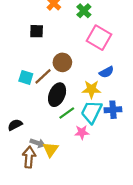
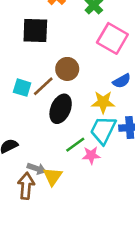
black square: (37, 31) -> (35, 30), size x1.5
green line: (67, 113) -> (75, 145), moved

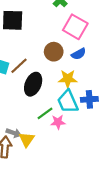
brown circle: (67, 69) -> (54, 52), moved
blue semicircle: (122, 81) -> (79, 54), moved
cyan trapezoid: (103, 130) -> (68, 102), turned -50

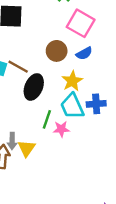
brown line: (19, 66) -> (18, 67), turned 72
yellow star: (68, 79) -> (72, 81), turned -30
green line: (45, 113) -> (47, 119), turned -35
gray arrow: (14, 133) -> (12, 141), turned 72

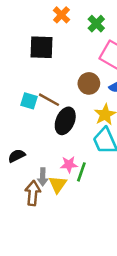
green line: (47, 119) -> (81, 172), moved
pink star: (61, 129) -> (69, 164), moved

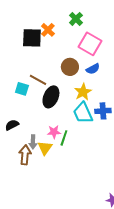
orange cross: (61, 15) -> (48, 30), moved
cyan square: (29, 101) -> (22, 89), moved

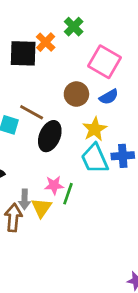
green cross: (76, 19) -> (74, 27), moved

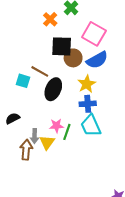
black square: (23, 53) -> (62, 46), moved
blue semicircle: (109, 97) -> (97, 60), size x1.5
blue cross: (123, 156) -> (88, 104), moved
cyan trapezoid: (95, 159) -> (91, 126), moved

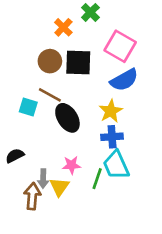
brown circle: (73, 58) -> (50, 61), moved
black ellipse: (53, 89) -> (67, 118), turned -55
green line: (67, 132) -> (97, 179), moved

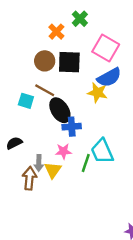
yellow star: (111, 111) -> (97, 93), moved, turned -30
blue cross: (112, 137) -> (72, 127), moved

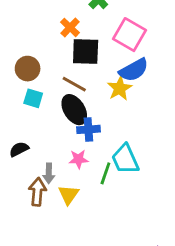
orange cross: (56, 32) -> (70, 27), moved
brown circle: (45, 61) -> (28, 69), moved
brown line: (45, 90) -> (74, 84), moved
yellow star: (97, 93) -> (120, 88), turned 30
yellow triangle: (53, 170) -> (69, 195), moved

